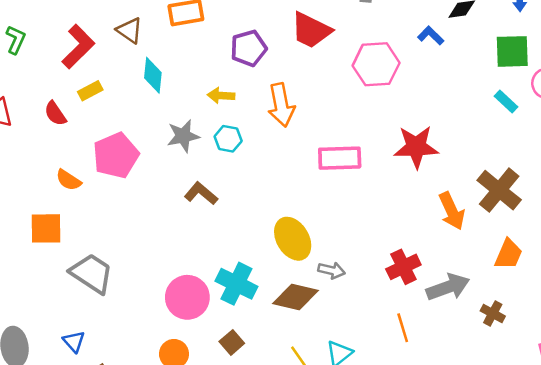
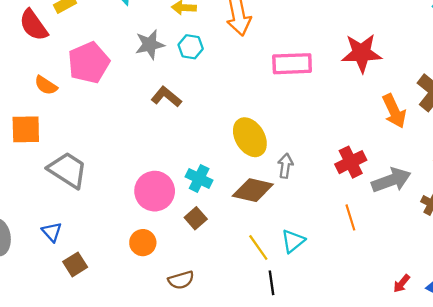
red semicircle: (55, 114) -> (33, 25), size x1.4
gray arrow: (331, 270) -> (285, 166), turned -95
cyan cross: (236, 284) -> (199, 178), size x0.7
brown square: (232, 342) -> (196, 218), moved

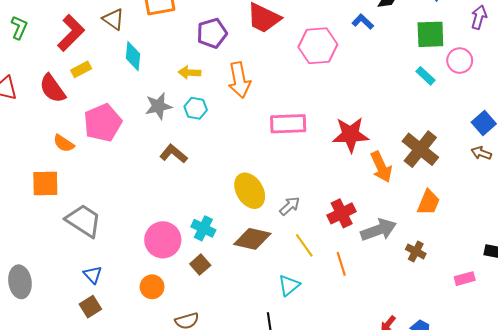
red star: (362, 53) -> (351, 135), moved
gray arrow: (285, 166) -> (290, 206), moved, turned 40
blue triangle: (52, 232) -> (93, 275), moved
yellow line: (258, 247) -> (304, 245), moved

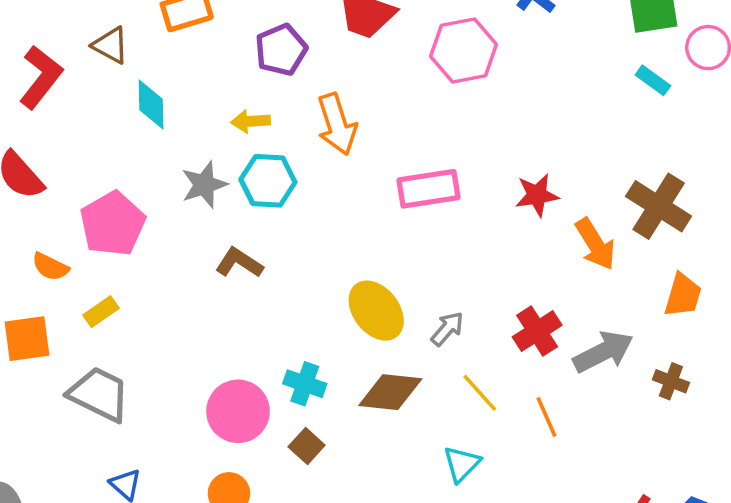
yellow rectangle: (81, 69) -> (101, 312), moved
cyan hexagon: (196, 108) -> (268, 181), size x1.4
red star: (351, 135) -> (537, 195), size x0.7

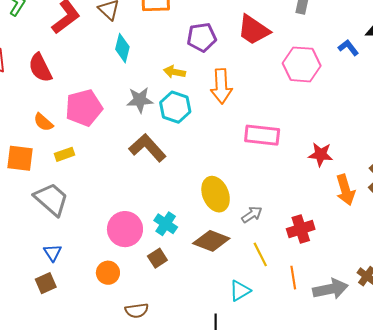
brown L-shape: (239, 263) -> (147, 148), size x1.4
gray arrow: (603, 352) -> (330, 289), moved

